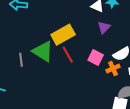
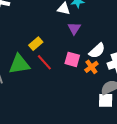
yellow rectangle: (63, 35) -> (36, 44), size x0.6
green triangle: (43, 51) -> (19, 64), turned -30

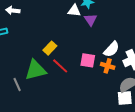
purple triangle: (74, 28) -> (91, 20), moved
orange cross: (91, 67) -> (108, 66), turned -32

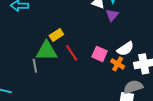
yellow rectangle: (50, 48) -> (56, 35), moved
gray line: (17, 85) -> (35, 66), moved

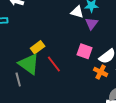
green triangle: (47, 51) -> (29, 64), turned 40
pink square: (100, 54) -> (84, 51), moved

